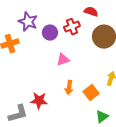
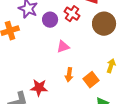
red cross: (72, 27) -> (72, 14), turned -35

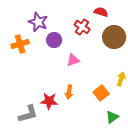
purple circle: (50, 20) -> (54, 40), moved
orange arrow: (69, 75) -> (69, 92), moved

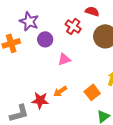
orange arrow: (69, 92) -> (60, 91), turned 48

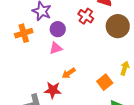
pink triangle: (64, 59) -> (56, 48), moved
orange arrow: (60, 91) -> (69, 73), moved

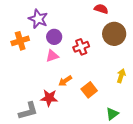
red cross: (86, 16) -> (81, 47), moved, turned 35
orange square: (105, 82) -> (89, 90), moved

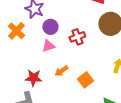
orange cross: (20, 41) -> (16, 31), turned -30
red star: (49, 98) -> (33, 78), moved

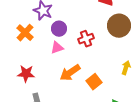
orange arrow: (61, 71) -> (70, 73), size x1.5
red star: (33, 78) -> (26, 74), moved

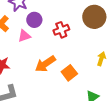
pink triangle: (57, 48) -> (24, 36), moved

